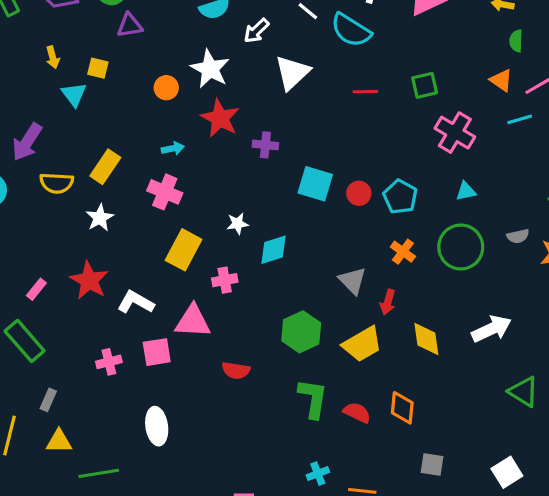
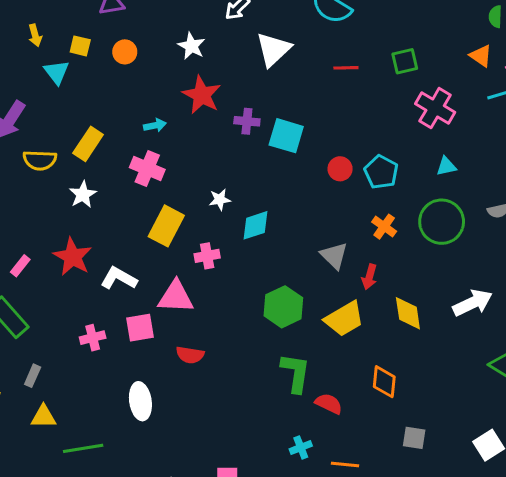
white star: (210, 69) -> (191, 46), size x0.7
orange circle: (166, 88) -> (125, 52), moved
cyan square: (315, 184) -> (286, 136), moved
red semicircle: (236, 370) -> (190, 355), moved
red semicircle: (357, 413) -> (329, 404), moved

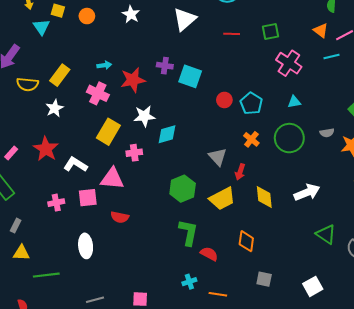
red star: (202, 95) -> (133, 80), moved, turned 30
white star: (220, 200) -> (144, 116), size x1.5

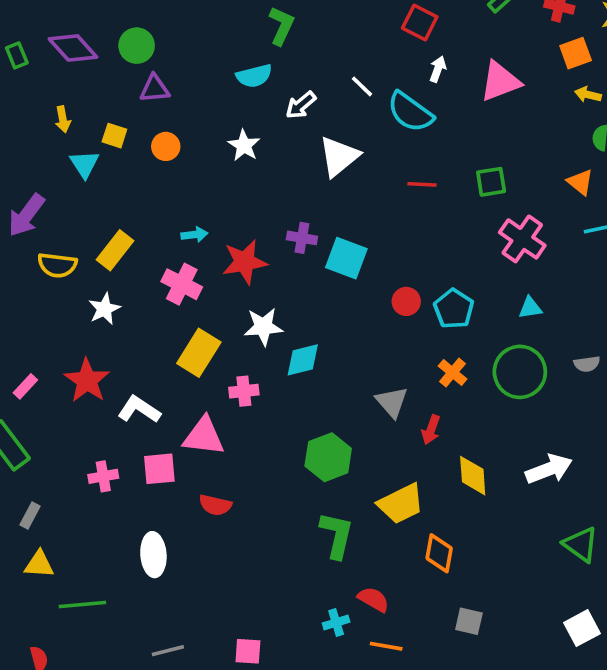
yellow trapezoid: (222, 199) -> (401, 504), moved
red semicircle: (209, 254) -> (373, 599), moved
white square: (313, 286) -> (582, 628), moved

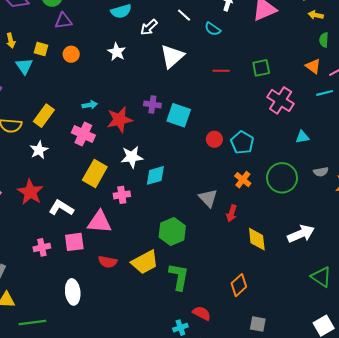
cyan semicircle: (410, 112) -> (213, 29), size x0.6
cyan triangle: (530, 308) -> (302, 137), moved
yellow trapezoid: (401, 504) -> (145, 262), moved
orange diamond: (439, 553) -> (239, 285), turned 40

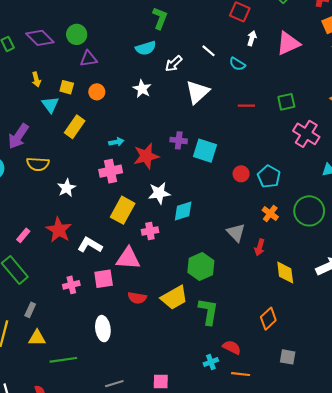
yellow rectangle: (44, 116) -> (75, 127), moved
pink cross: (83, 134) -> (111, 171), turned -35

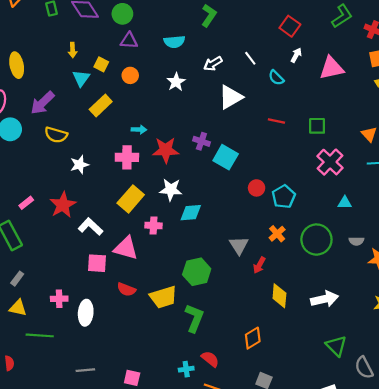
cyan semicircle: (146, 48) -> (174, 42), moved
pink cross: (71, 285) -> (59, 299), moved

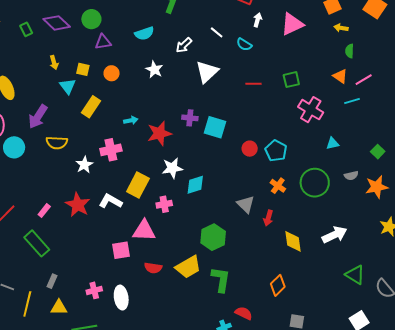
pink cross: (127, 157) -> (111, 150), moved
white L-shape: (91, 227) -> (111, 201), moved

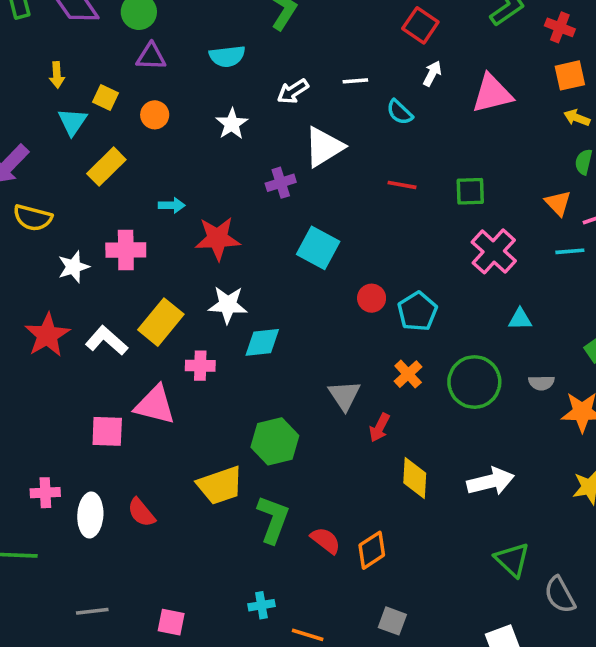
white line: (217, 32) -> (355, 81), turned -56
purple cross: (190, 118) -> (281, 183), moved, turned -35
red semicircle: (153, 268) -> (141, 512), moved, turned 30
red semicircle: (244, 313) -> (326, 540), moved

